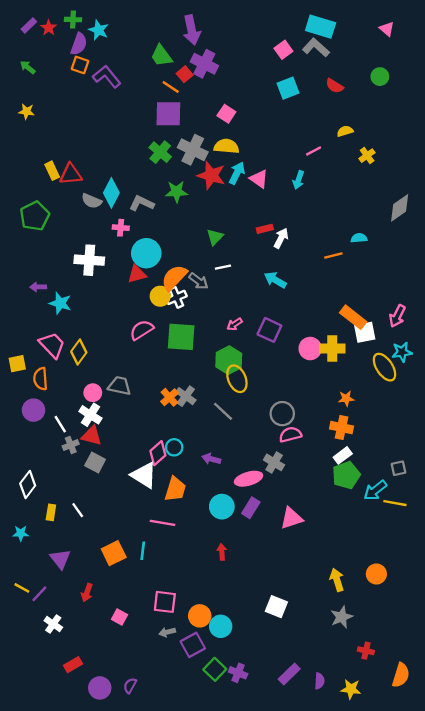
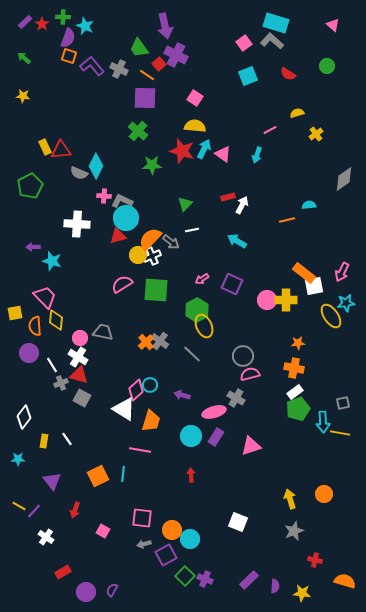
gray cross: (193, 150) -> (119, 69), moved, size x0.7
gray L-shape: (142, 203) -> (122, 201), moved
yellow diamond: (79, 352) -> (56, 320), moved, turned -30
cyan arrow: (375, 490) -> (323, 422), turned -55
orange semicircle: (401, 675) -> (345, 581), turned -90

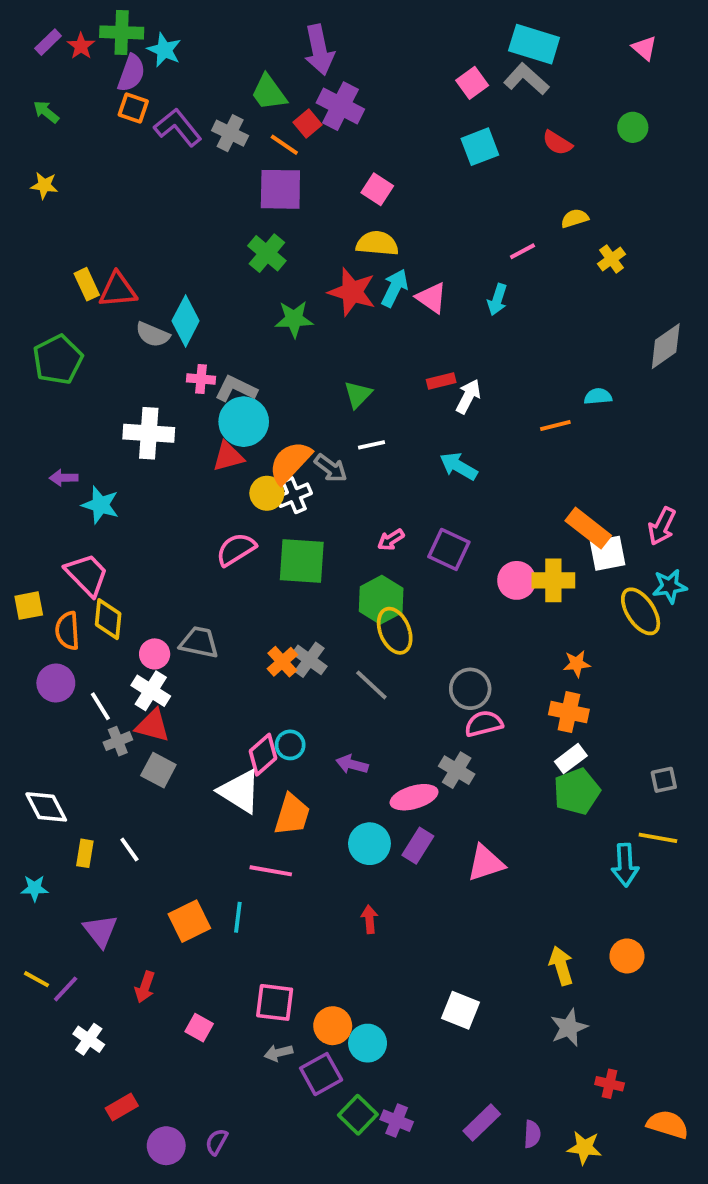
green cross: (63, 17) -> (122, 32), size x1.5
white diamond: (24, 417) -> (46, 807), turned -65
cyan arrow: (323, 422) -> (625, 865), moved

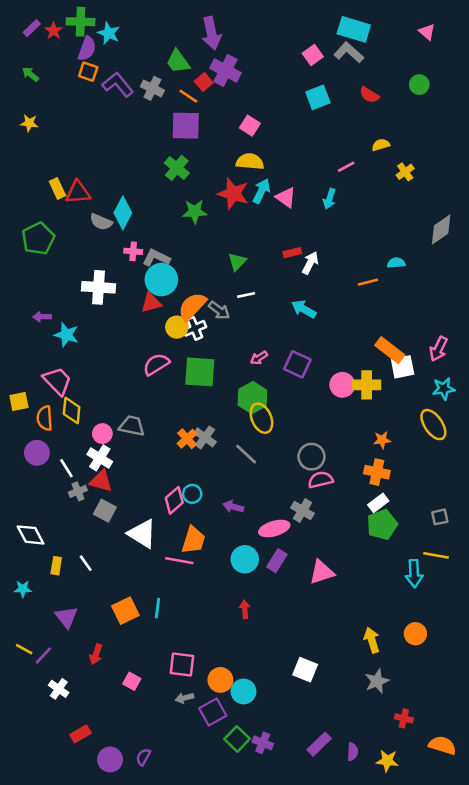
yellow ellipse: (641, 611) -> (433, 425), moved
white triangle: (240, 791) -> (142, 534), moved
pink line: (271, 871) -> (179, 561), moved

